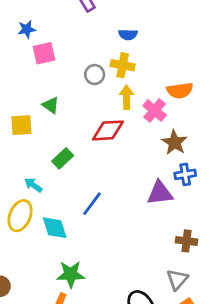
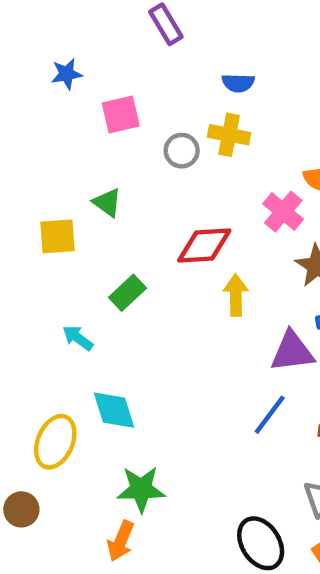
pink square: (44, 53) -> (121, 115), moved
yellow arrow: (127, 97) -> (236, 295), moved
blue line: (92, 204) -> (270, 415), moved
yellow ellipse: (20, 216) -> (55, 442), moved

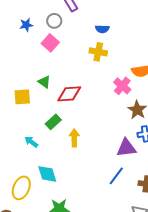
pink square: (121, 115) -> (50, 43), turned -36
gray circle: (182, 151) -> (54, 21), moved
red diamond: (204, 245) -> (69, 94), moved
yellow arrow: (236, 295) -> (74, 138), moved

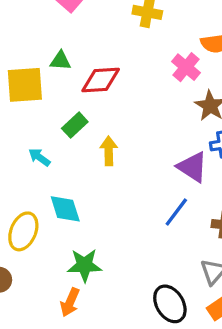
green triangle: (44, 82) -> (60, 61), turned -32
yellow square: (22, 97) -> (25, 85), size x1.4
purple triangle: (126, 148) -> (192, 167), turned 40

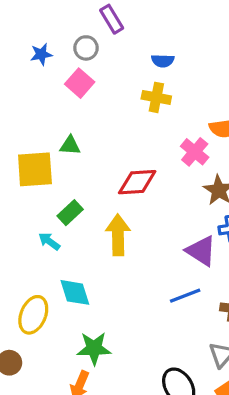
red diamond: (101, 80) -> (137, 182), moved
green rectangle: (75, 125) -> (70, 213), moved
yellow arrow: (109, 151) -> (118, 235), size x1.4
blue line: (176, 212) -> (185, 296), turned 32

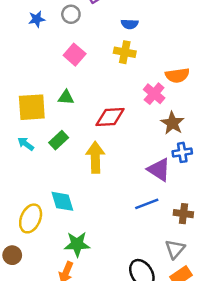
pink square: (80, 83) -> (75, 55), moved
green triangle: (70, 145) -> (66, 97), moved
cyan arrow: (49, 241) -> (26, 144), moved

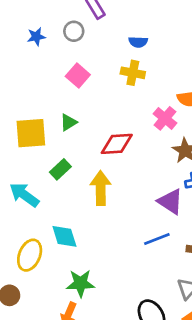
green triangle: (66, 97) -> (68, 122), turned -35
cyan arrow: (26, 144) -> (24, 195), moved, size x1.6

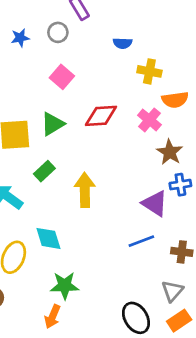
yellow cross: (133, 73) -> (149, 71), moved
green triangle: (68, 122) -> (52, 124), size x1.4
red diamond: (117, 144) -> (101, 116), moved

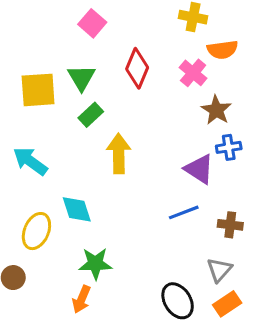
red diamond: (101, 116) -> (137, 68), turned -64
green triangle: (52, 124) -> (81, 78), turned -30
green rectangle: (44, 171) -> (91, 115), moved

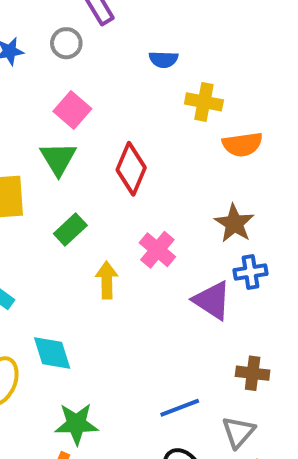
pink cross: (193, 73) -> (157, 250), moved
green triangle: (81, 78) -> (58, 159), moved
yellow arrow: (119, 154) -> (107, 280), size x0.7
blue line: (184, 212) -> (180, 408), moved

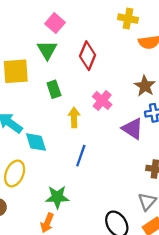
green rectangle: (70, 229) -> (54, 89), turned -66
cyan diamond: (52, 353) -> (36, 142), moved
blue line: (180, 408) -> (81, 156), moved, turned -50

